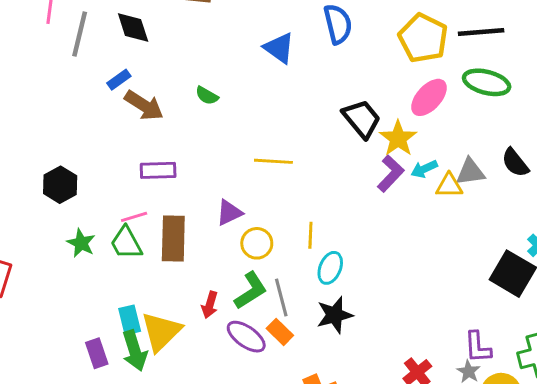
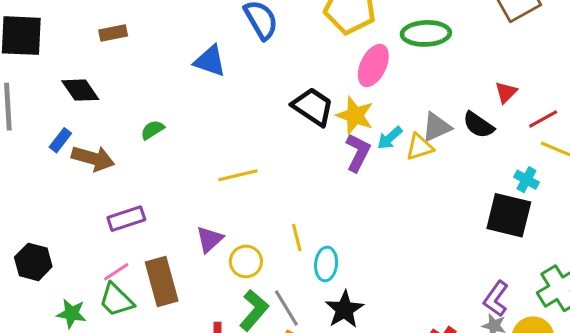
black diamond: (133, 27) -> (80, 90), moved
green semicircle: (207, 96) -> (152, 130), turned 135
black semicircle: (515, 163) -> (478, 125), moved
purple L-shape: (478, 347) -> (496, 299), turned 56

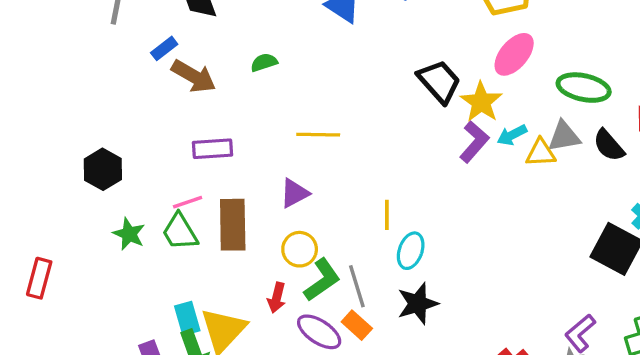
green ellipse: (426, 33) -> (584, 88), moved
yellow line: (238, 175) -> (318, 135), moved
yellow circle: (246, 261) -> (300, 249), moved

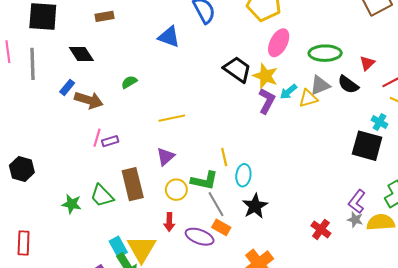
purple rectangle: (212, 149) -> (110, 141), size x0.7
black hexagon: (103, 169) -> (22, 169), moved
pink line: (188, 202) -> (97, 138), moved, turned -42
green L-shape: (322, 280) -> (204, 181), moved, turned 60

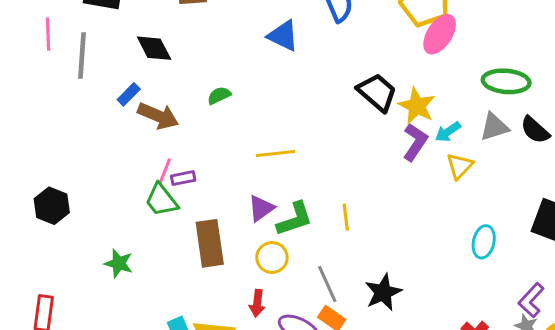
pink ellipse: (279, 43) -> (440, 34), moved
yellow triangle: (308, 98) -> (460, 166), moved, turned -36
cyan ellipse: (243, 175) -> (484, 242), moved
green L-shape: (204, 181) -> (295, 219), moved, turned -36
green trapezoid: (102, 196) -> (161, 200), moved

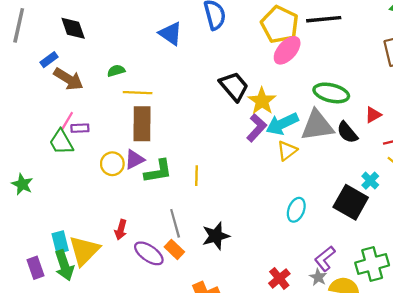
gray triangle: (494, 127) -> (317, 126), size x1.5
cyan arrow: (448, 132) -> (282, 124), size x1.6
yellow line: (276, 153) -> (138, 93), moved
brown rectangle: (210, 243) -> (142, 124), moved
yellow circle: (272, 257) -> (112, 164), moved

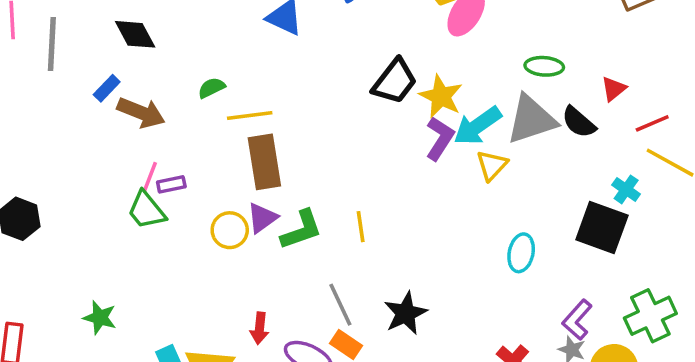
black trapezoid: (234, 86) -> (395, 81), turned 88
green ellipse: (331, 93) -> (544, 66), size x0.7
green star: (22, 184) -> (100, 318), moved

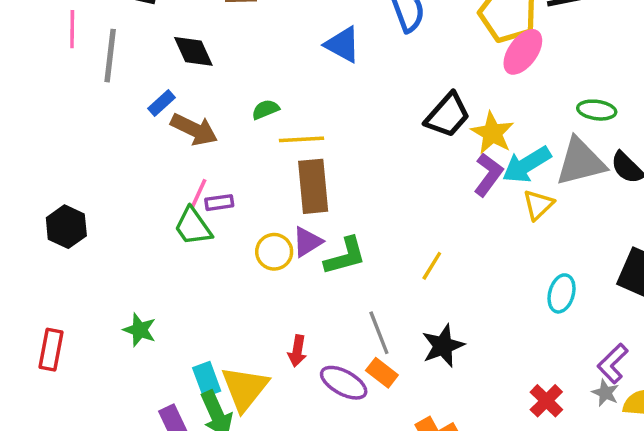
yellow line: (361, 227) -> (432, 266), moved, turned 36

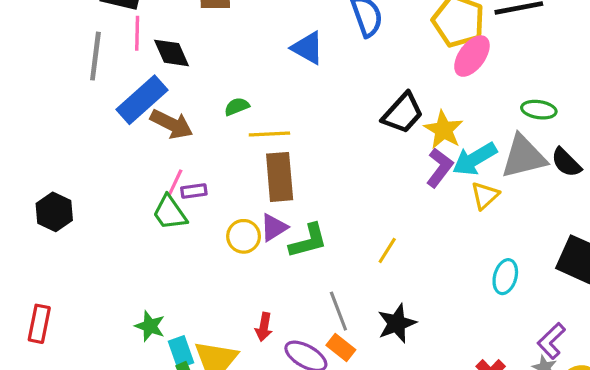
pink line: (72, 29) -> (137, 33), moved
blue rectangle: (162, 103) -> (142, 100), size x2.0
green star: (140, 330) -> (150, 326), moved

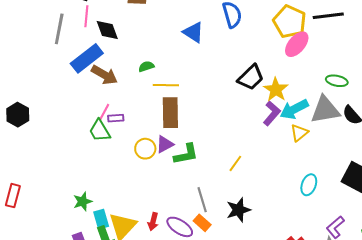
black hexagon: (54, 212) -> (18, 115), moved
green star: (150, 326) -> (83, 202), turned 30
red arrow: (264, 327) -> (153, 222), moved

